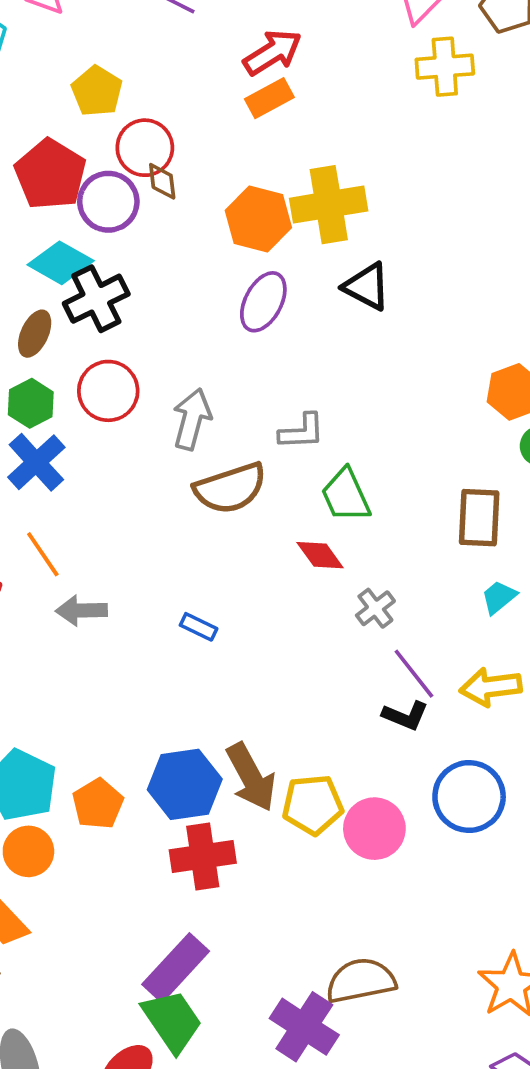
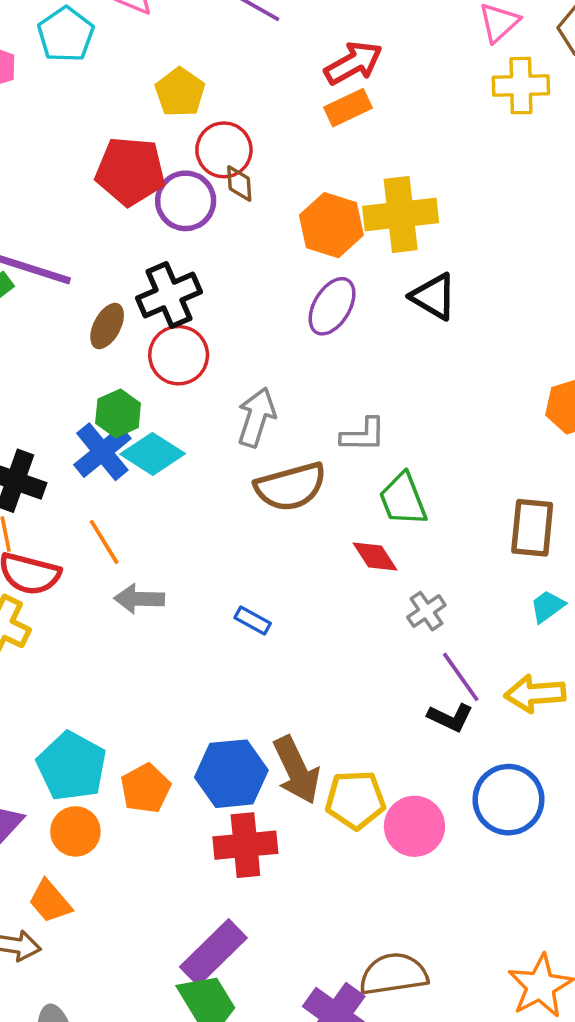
red pentagon: (50, 174) -> (130, 171), turned -30
cyan diamond: (61, 263) -> (153, 454), moved
red circle: (108, 391) -> (179, 355), moved
green hexagon: (31, 403) -> (118, 413), moved

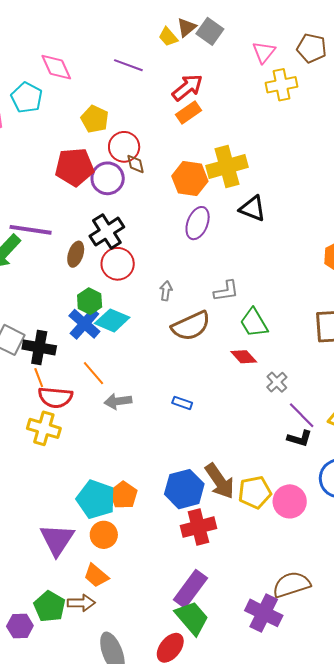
gray arrow: (256, 417) -> (166, 291), size x0.6
orange pentagon: (146, 788) -> (124, 495), moved

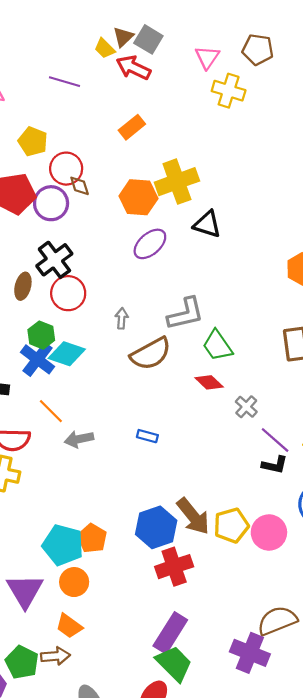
yellow cross: (281, 85) -> (229, 91), turned 32
red arrow: (187, 87) -> (133, 68), moved, turned -112
purple ellipse: (198, 223) -> (150, 244), turned 32
gray L-shape: (226, 291) -> (186, 314), size x1.4

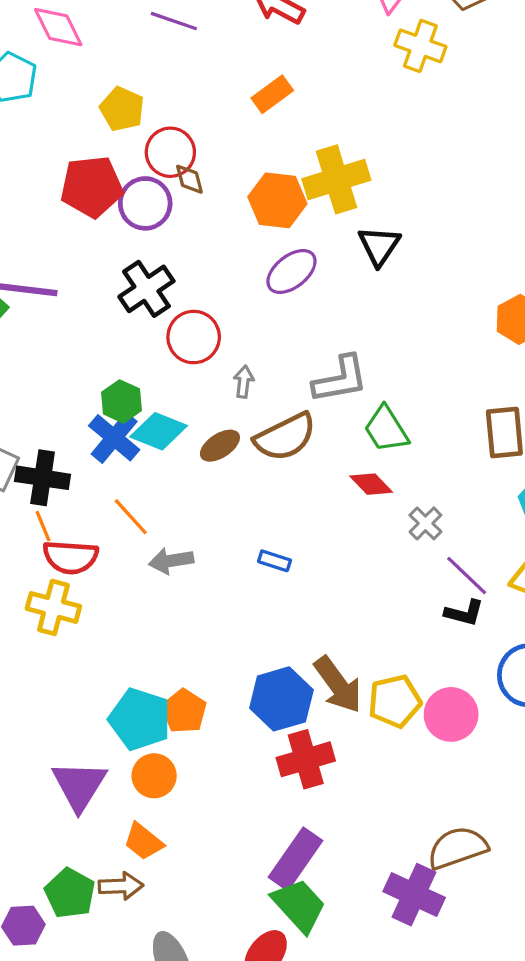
black triangle: (207, 224) -> (379, 246), turned 44
brown ellipse: (23, 286) -> (220, 446), moved, turned 40
red circle: (68, 293) -> (194, 337), moved

